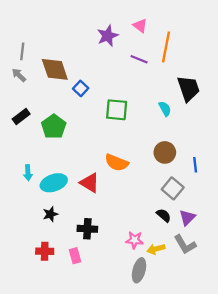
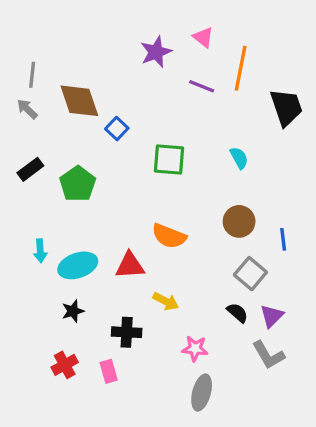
black trapezoid: (188, 88) -> (286, 107), moved
red triangle: (90, 183) -> (130, 265), turned -35
yellow arrow: (156, 249) -> (166, 301), moved, turned -138
red cross: (45, 251) -> (65, 365), turned -30

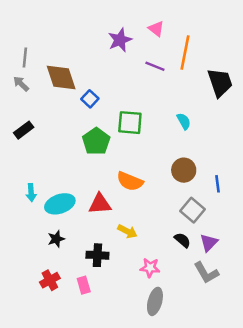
green pentagon: (78, 184) -> (96, 141), moved

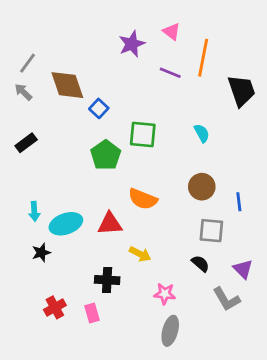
gray line: (25, 57) -> (27, 63), turned 30
gray square: (192, 210) -> (211, 231), turned -35
black star: (56, 239) -> (41, 253), moved
purple triangle: (209, 243) -> (243, 269), moved, turned -30

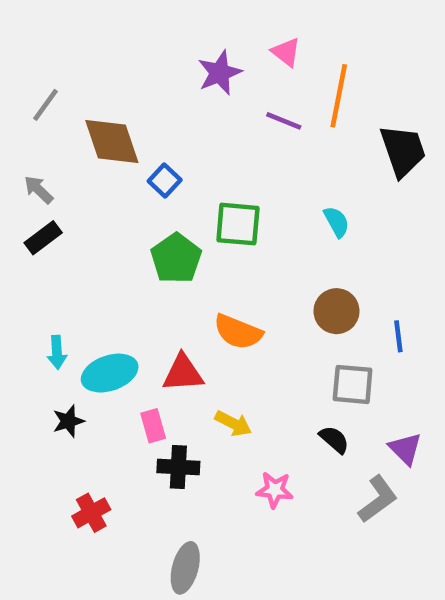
gray arrow: (23, 92) -> (39, 190), moved
gray L-shape: (226, 299) -> (378, 499), turned -96
pink rectangle: (92, 313) -> (153, 426), moved
gray ellipse: (170, 331) -> (185, 568), moved

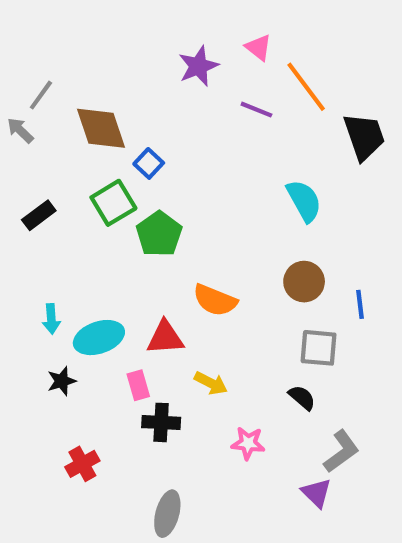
orange line: (339, 96) -> (306, 87), turned -48
gray arrow: (39, 190) -> (20, 130), moved
cyan semicircle: (336, 222) -> (304, 201), size x1.5
green square: (238, 224) -> (113, 203), moved, turned -36
purple triangle: (405, 449) -> (316, 493), moved

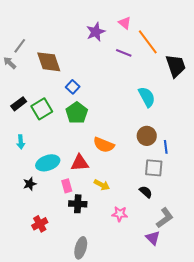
blue square: (149, 163) -> (73, 87), moved
green square: (113, 203) -> (42, 109), moved
blue line: (360, 304) -> (166, 147), moved
cyan arrow: (51, 319) -> (21, 142), moved

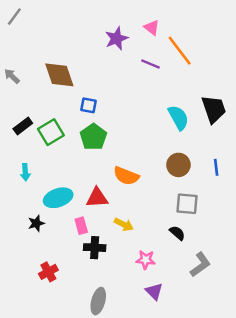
gray line: (20, 46) -> (14, 17), moved
black trapezoid: (176, 66) -> (214, 109), moved
blue square: (73, 87) -> (89, 105), turned -32
blue line: (166, 147) -> (216, 167), moved
purple triangle: (153, 238) -> (154, 291), moved

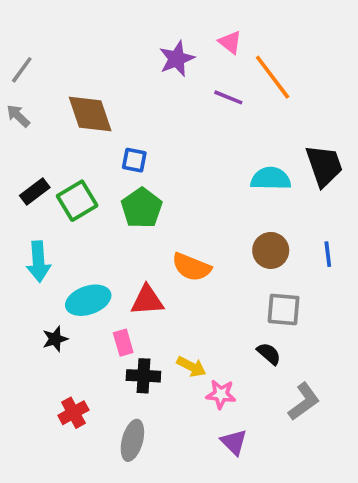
gray line: (14, 17) -> (22, 70), moved
cyan semicircle: (178, 117) -> (271, 179), turned -60
cyan arrow: (25, 172) -> (38, 262), size x1.5
yellow arrow: (124, 224) -> (191, 367), moved
gray ellipse: (98, 301) -> (132, 440), moved

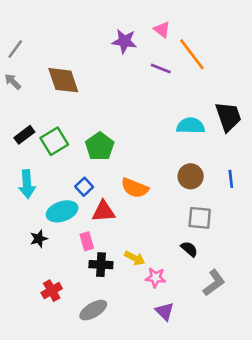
purple star: (177, 59) -> (124, 41), turned 30
blue square: (134, 160) -> (84, 187), moved, turned 36
gray ellipse: (132, 440) -> (93, 310), turned 44

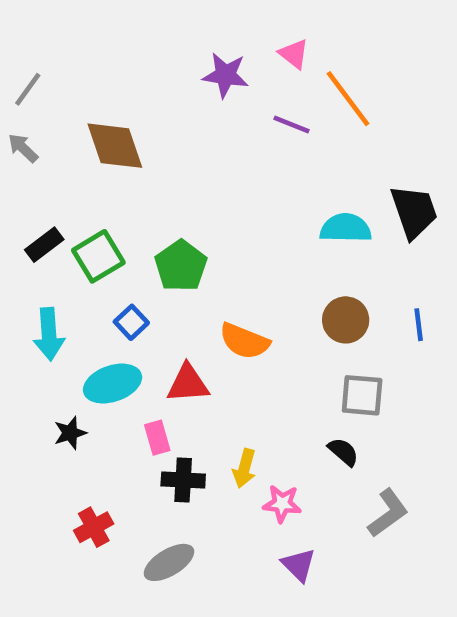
blue square: (84, 187) -> (131, 322), moved
yellow arrow: (135, 258) -> (244, 468), turned 78

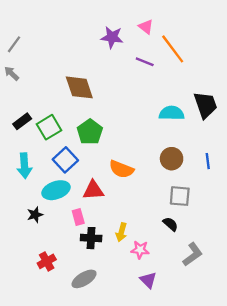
brown diamond: (115, 146) -> (79, 87), moved
blue square: (131, 322) -> (65, 160), size x1.5

